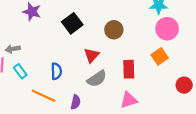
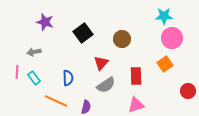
gray arrow: (13, 49) -> (34, 52), moved

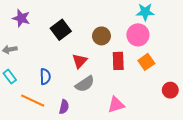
pink circle: (172, 38) -> (138, 35), moved
red rectangle: (136, 76) -> (118, 61), moved

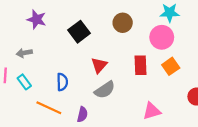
brown circle: (101, 36) -> (123, 23), moved
pink triangle: (116, 105) -> (152, 111), moved

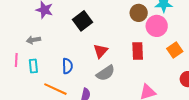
brown circle: (123, 23) -> (139, 13), moved
orange square: (171, 66) -> (175, 50), moved
cyan rectangle: (24, 82) -> (33, 66), turned 32

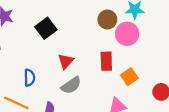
orange square: (175, 50) -> (129, 77), moved

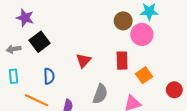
black square: (46, 28) -> (40, 42), moved
gray semicircle: (71, 85) -> (100, 94), moved, turned -36

